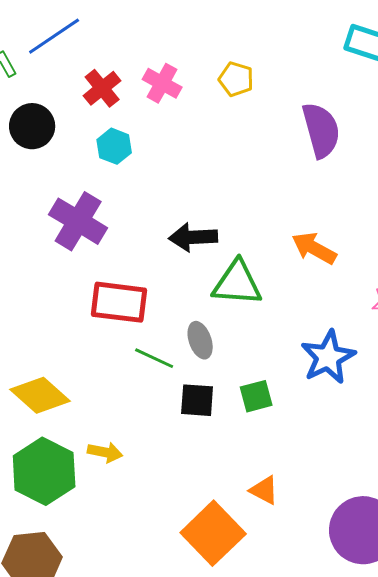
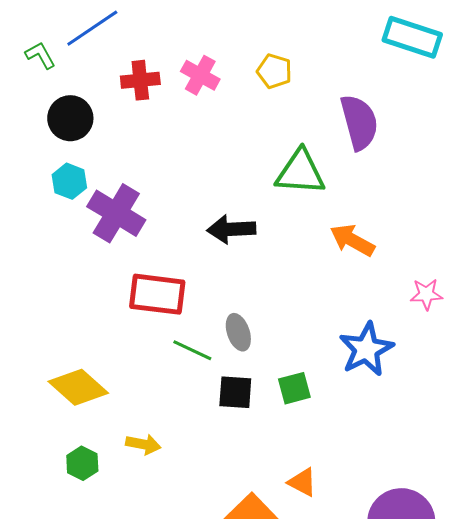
red cross: (102, 88) -> (140, 80), turned 33
cyan hexagon: (114, 146) -> (69, 181), moved
green triangle: (237, 283) -> (300, 172), moved
green hexagon: (44, 471) -> (82, 463), size x0.5

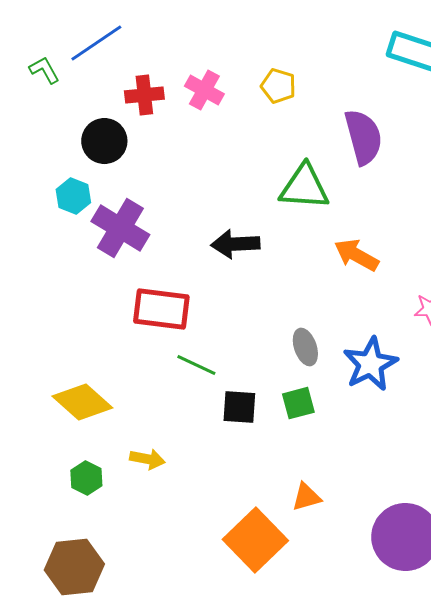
black circle: (70, 118) -> (104, 141), moved
gray ellipse: (238, 332) -> (305, 347), moved
orange triangle: (302, 482) -> (306, 497), turned -44

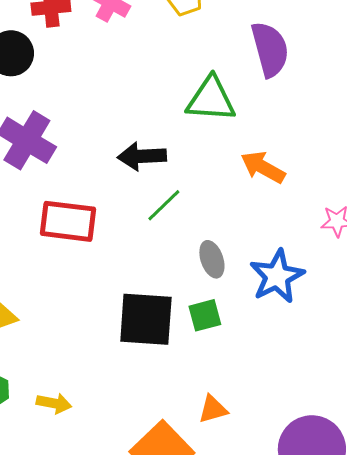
green line: (196, 365) -> (164, 205), moved, turned -69
black square: (239, 407) -> (146, 319), size x1.6
yellow arrow: (147, 459) -> (54, 403), moved

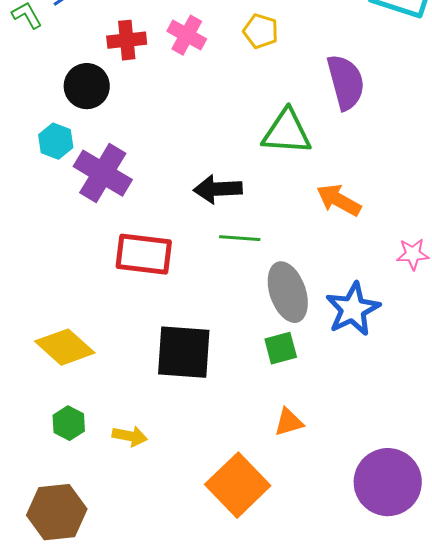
green line: (164, 205) -> (240, 238), turned 48
gray ellipse: (212, 259) -> (288, 292), size x1.6
black square: (146, 319) -> (184, 352), moved
orange triangle: (213, 409) -> (289, 422), moved

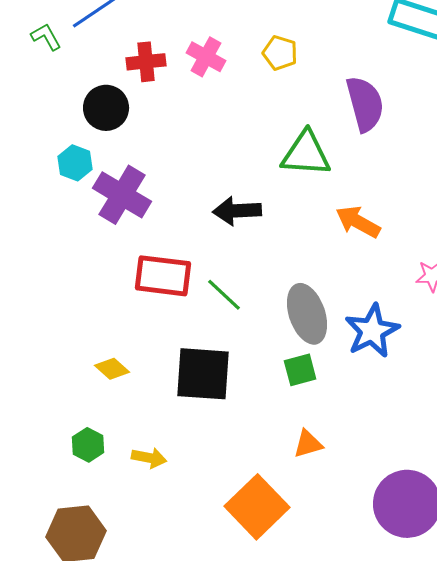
green line: (240, 238) -> (224, 295), moved, turned 39
yellow diamond: (65, 347) -> (112, 369), moved, size x0.6

